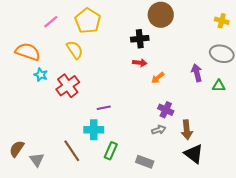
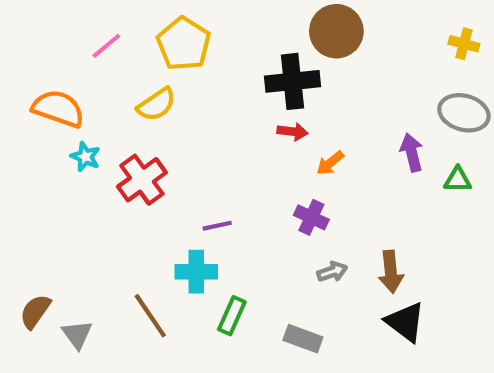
black cross: (140, 39) -> (292, 81), size x1.4
yellow semicircle: (75, 50) -> (157, 104), turned 90
purple cross: (166, 110) -> (311, 217), moved

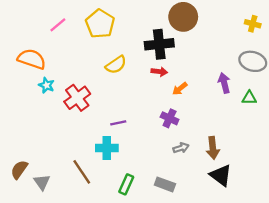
yellow semicircle: (157, 104) -> (116, 65), moved
green rectangle: (232, 316) -> (126, 184), moved

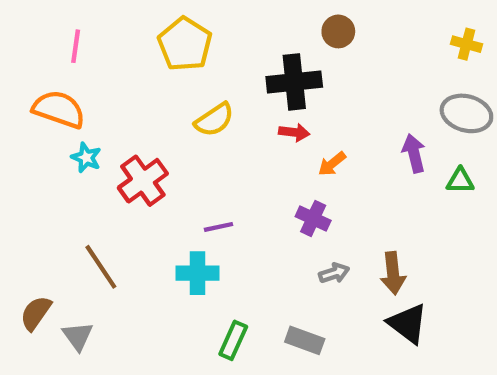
brown circle: (183, 17) -> (338, 31), size x0.6
pink line: (58, 25) -> (76, 46), moved, turned -42
brown line: (82, 172) -> (101, 267), moved

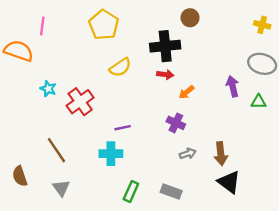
orange semicircle: (59, 109) -> (19, 51), moved
brown semicircle: (36, 313) -> (20, 176), turned -54
gray triangle: (78, 336) -> (61, 188), moved

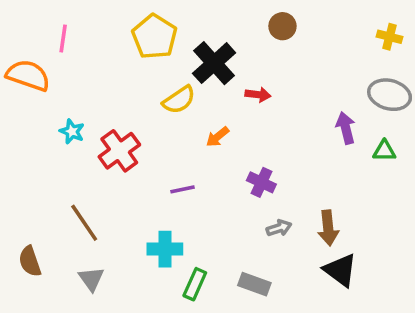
black cross: (165, 46) -> (214, 63), moved, turned -36
red arrow: (165, 74) -> (258, 95), moved
orange arrow: (186, 92) -> (218, 137), moved
cyan cross: (111, 154) -> (165, 249), moved

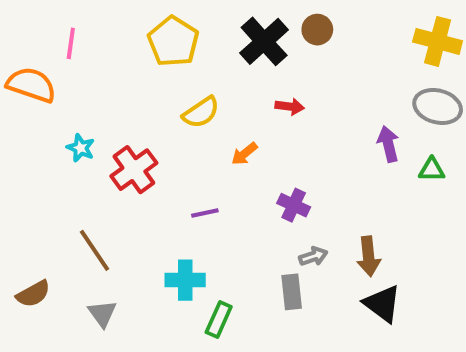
yellow cross: (390, 37) -> (438, 41), size x1.6
black cross: (214, 63) -> (264, 41), moved
brown semicircle: (30, 261) -> (33, 294), turned -100
gray rectangle: (254, 284) -> (292, 292), moved, turned 64

